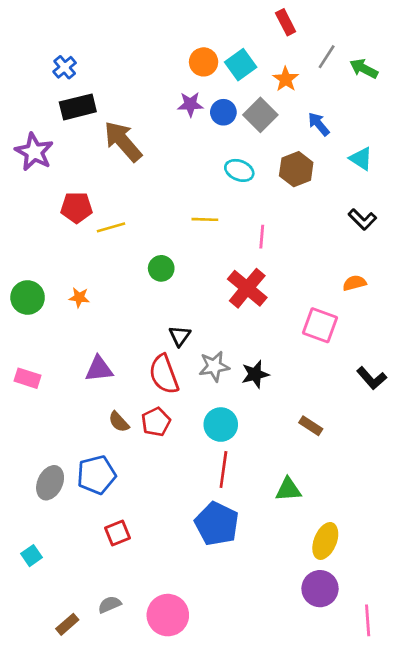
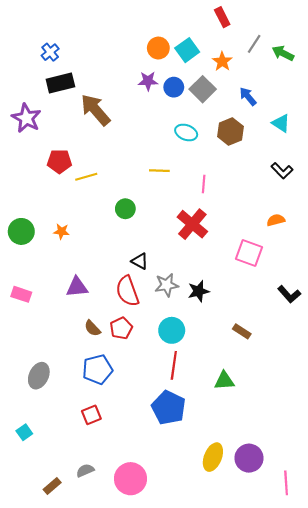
black triangle: (180, 336) -> (140, 261), turned -36
blue pentagon: (96, 475) -> (98, 369), moved
yellow ellipse: (325, 541) -> (213, 457), moved

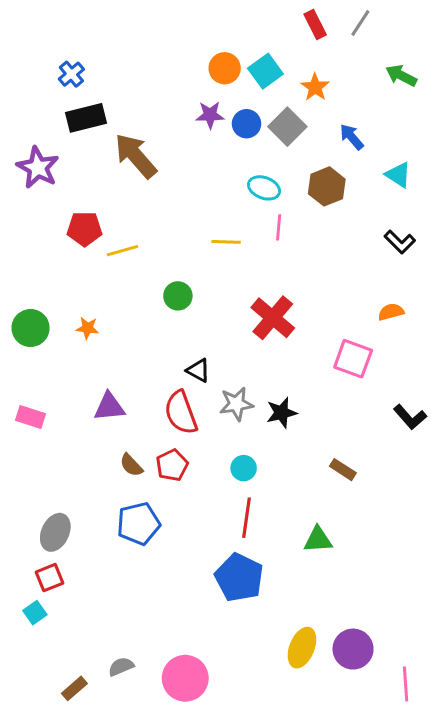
gray line: (254, 44) -> (360, 23), moved
pink line: (204, 184) -> (279, 227), moved
cyan circle: (172, 330) -> (244, 468), size x0.7
red square: (91, 415) -> (49, 578), moved

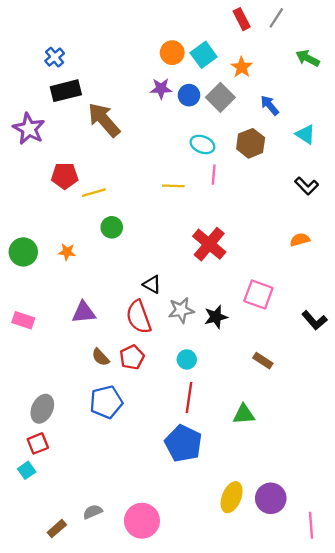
green circle: (178, 296) -> (112, 227), moved
pink square: (353, 359) -> (258, 295), moved

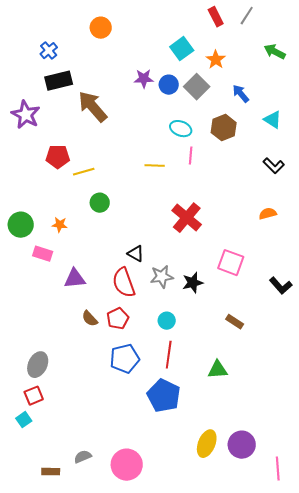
orange circle: (172, 53) -> (101, 28), moved
pink rectangle: (23, 320) -> (43, 254), moved
blue pentagon: (106, 402) -> (125, 359), moved
brown rectangle: (57, 529) -> (51, 472), turned 42

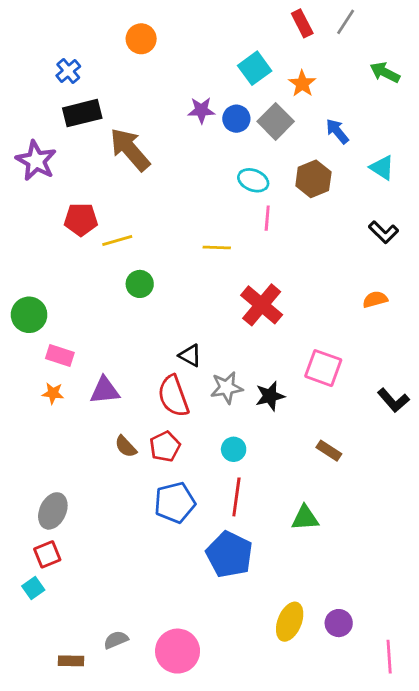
yellow line: (155, 166) -> (217, 248), moved
orange star: (60, 225) -> (53, 393), moved
purple circle: (242, 445) -> (339, 623), size x0.7

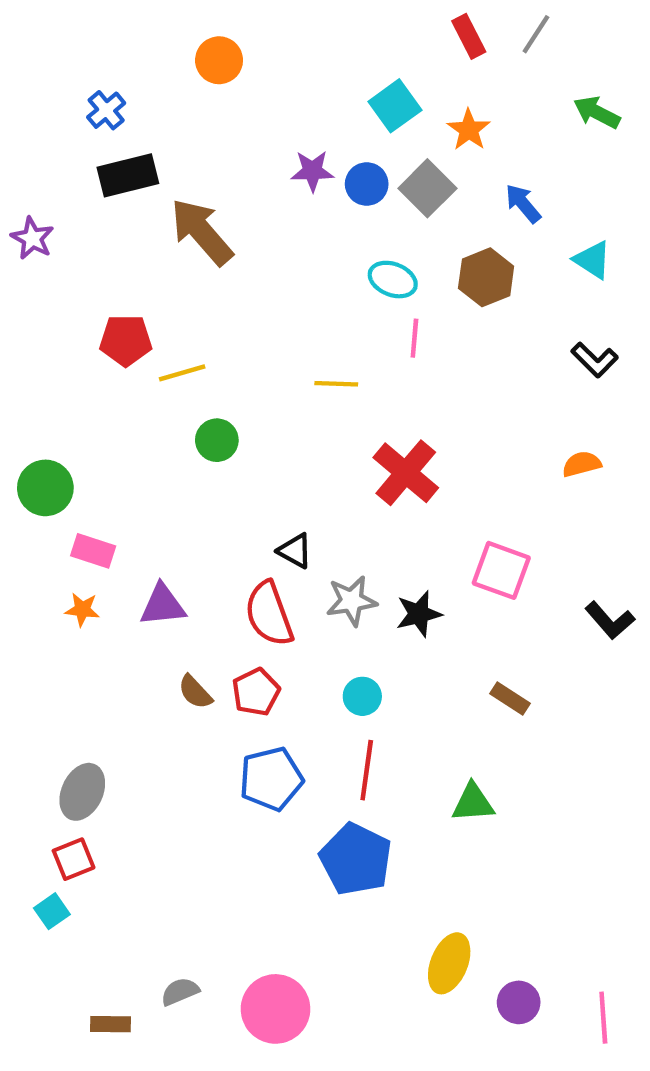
purple star: (36, 161) -> (32, 238), moved, size x0.7
purple circle: (339, 623) -> (519, 1002), moved

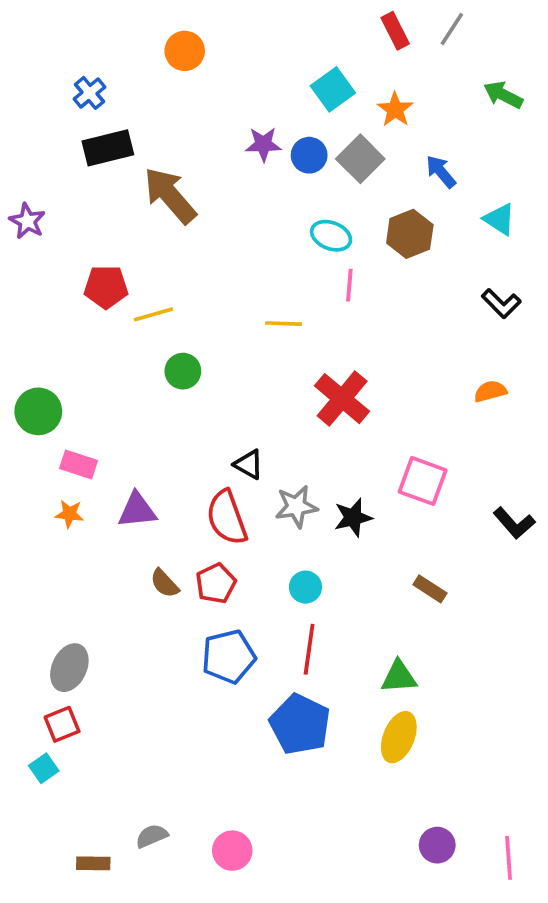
purple star: (32, 238) -> (27, 221), moved
yellow ellipse: (449, 963) -> (399, 737), moved
pink circle: (275, 1009) -> (232, 851), size x0.7

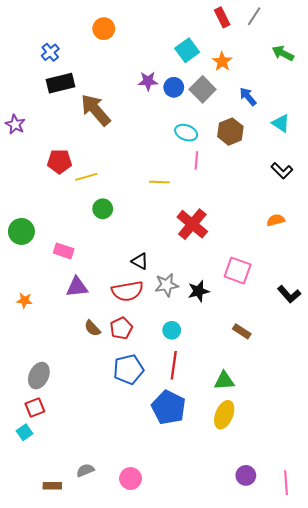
pink rectangle: (79, 464) -> (64, 251), moved
orange star: (69, 514) -> (24, 300), moved
red semicircle: (227, 518) -> (127, 291), turned -80

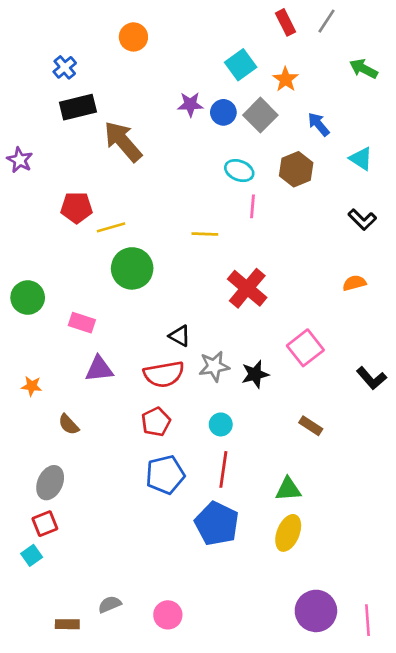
green circle: (103, 209) -> (132, 268), size x1.6
pink square: (238, 271) -> (305, 348), turned 32
brown semicircle: (92, 328) -> (69, 424), moved
purple circle: (246, 475) -> (316, 611), size x1.6

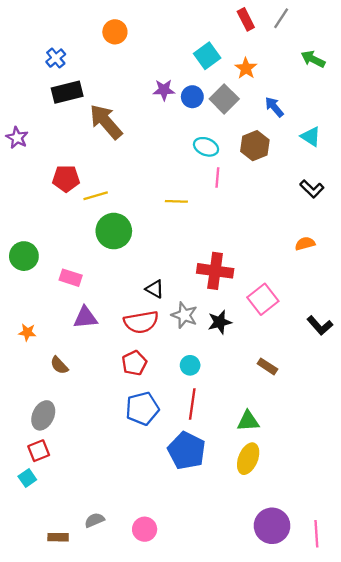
red cross: (247, 288) -> (215, 271), moved, turned -32
gray star: (214, 366) -> (184, 315), turned 30

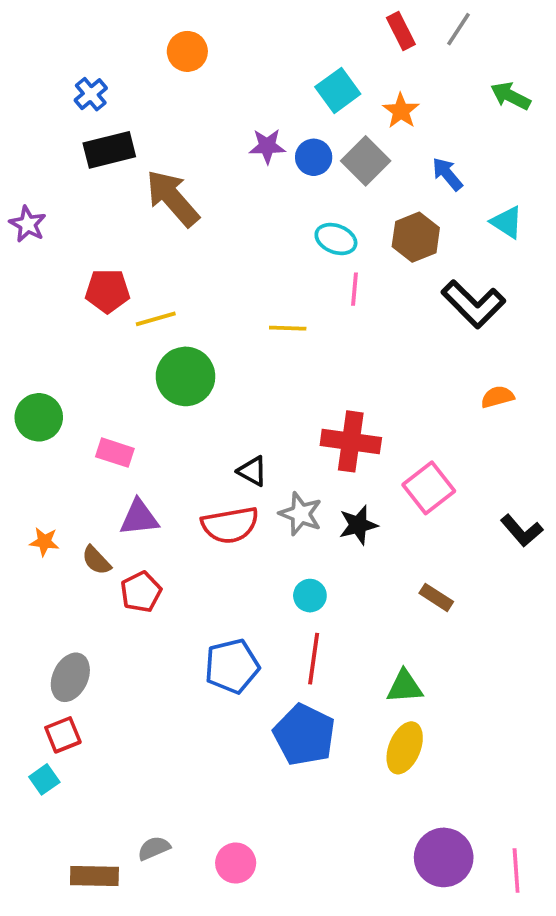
black L-shape: (312, 189) -> (473, 304), moved, size x1.6
red pentagon: (134, 363) -> (141, 592), moved
brown semicircle: (59, 365) -> (96, 560), moved
brown rectangle: (58, 537) -> (94, 876), size x1.4

